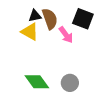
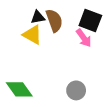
pink arrow: (66, 35) -> (84, 38), moved
green diamond: (37, 82) -> (19, 89), moved

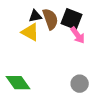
black square: (90, 20) -> (72, 19), moved
gray circle: (76, 90) -> (80, 84), moved

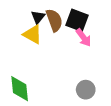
black triangle: (35, 16) -> (38, 17), turned -40
green diamond: (18, 83) -> (20, 89), turned 30

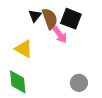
yellow triangle: (33, 34) -> (24, 49), moved
pink arrow: (84, 38) -> (60, 35), moved

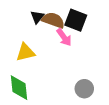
brown semicircle: (50, 19) -> (53, 20), turned -50
yellow triangle: (24, 49) -> (25, 52), turned -42

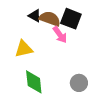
black triangle: (37, 17) -> (35, 16), turned -40
green diamond: (19, 88) -> (34, 82), moved

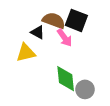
black triangle: (35, 16) -> (38, 32), moved
green diamond: (34, 82) -> (66, 79), moved

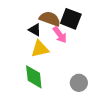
yellow triangle: (26, 53) -> (40, 49), moved
green diamond: (66, 79) -> (34, 77), moved

